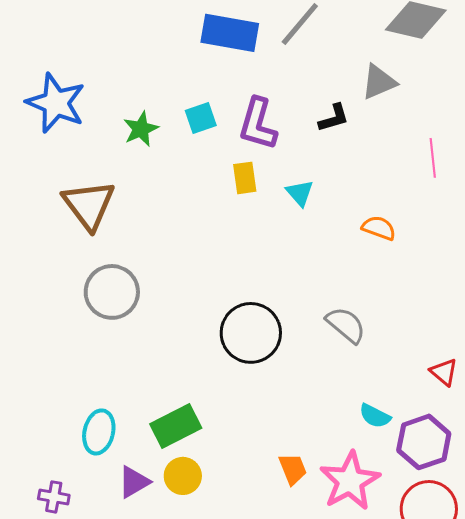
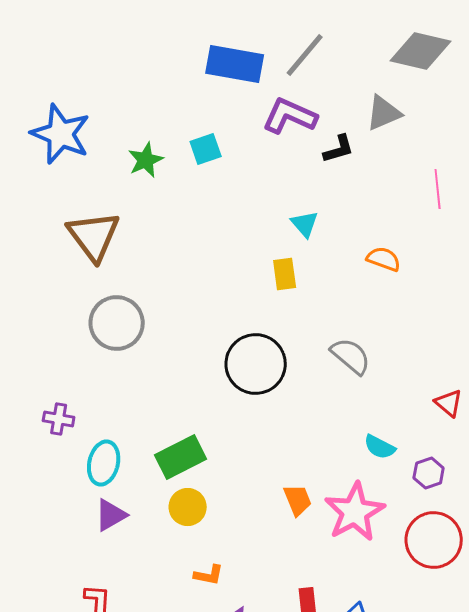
purple L-shape: (258, 124) -> (290, 116), moved, turned 98
yellow rectangle: (245, 178) -> (285, 274), moved
purple hexagon: (424, 442) -> (429, 473), size x0.6
purple triangle: (134, 482) -> (111, 515), moved
purple cross: (54, 497) -> (59, 419), moved

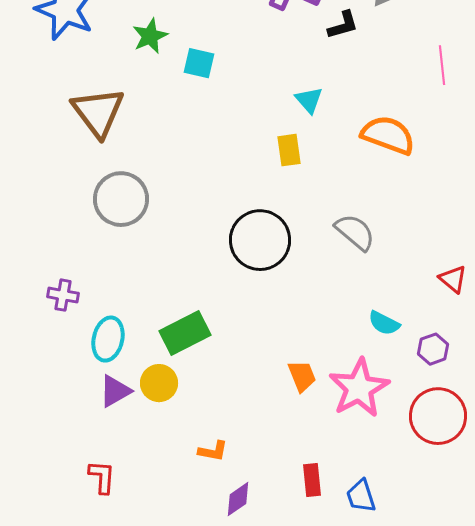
cyan square: (206, 149) -> (199, 63), moved, turned 32
orange semicircle: (384, 259) -> (388, 135), size x1.6
yellow circle: (188, 507) -> (159, 383), moved

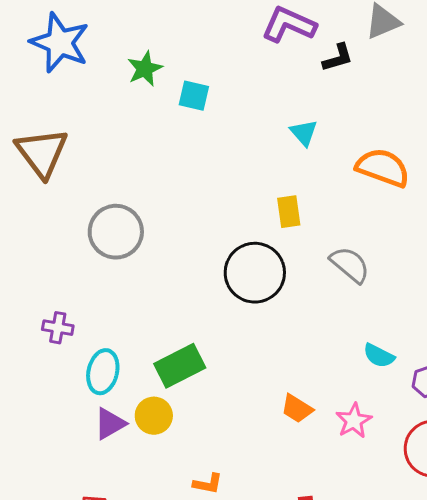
brown triangle: (98, 112) -> (42, 153), moved
yellow rectangle: (289, 150) -> (289, 212), moved
orange trapezoid: (302, 376) -> (297, 409), turned 144
pink star: (359, 388) -> (354, 421), size x0.6

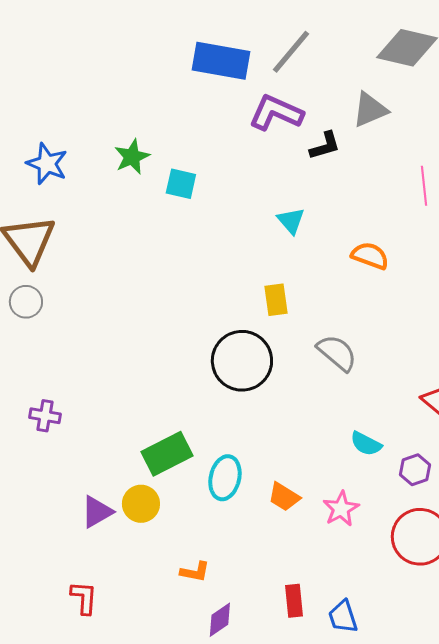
blue star: (60, 43) -> (47, 164), moved, size x0.7
orange semicircle: (383, 168) -> (370, 256), size x0.7
gray circle: (116, 232) -> (26, 302), moved, size x0.6
cyan ellipse: (103, 372) -> (225, 478), moved

